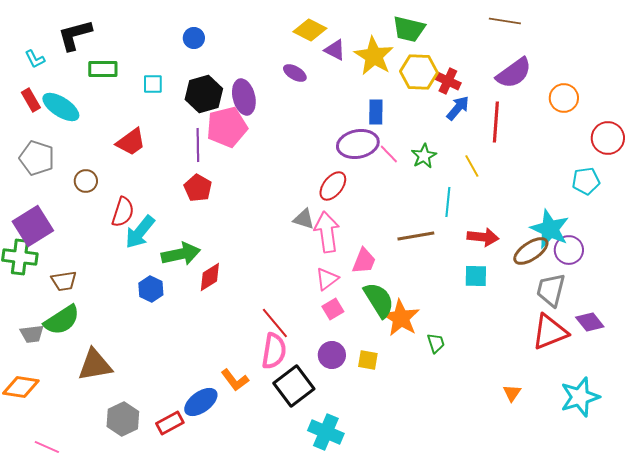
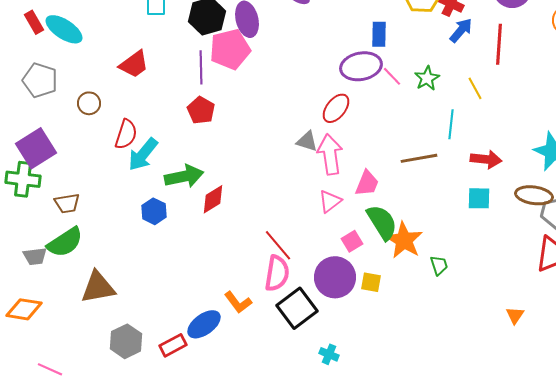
brown ellipse: (531, 251) -> (534, 195), moved, turned 42
pink square: (333, 309) -> (352, 241), moved
purple circle: (332, 355) -> (335, 277), size x1.5
cyan cross: (326, 432) -> (329, 354), size x0.6

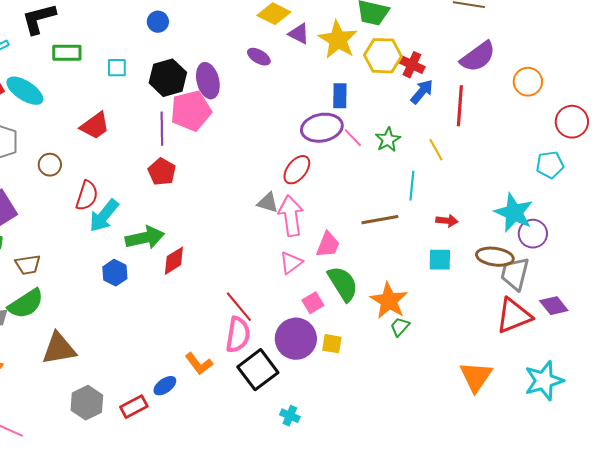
red arrow: (486, 159) -> (447, 221), size x0.7
orange star: (404, 240) -> (389, 301), moved
green trapezoid: (439, 265) -> (400, 327), turned -120
orange triangle: (515, 315) -> (476, 377), size x1.8
blue ellipse: (204, 324) -> (165, 386), size x0.7

